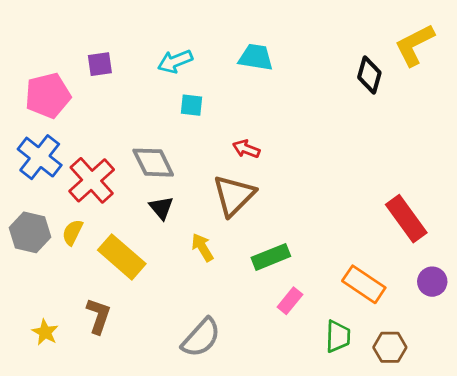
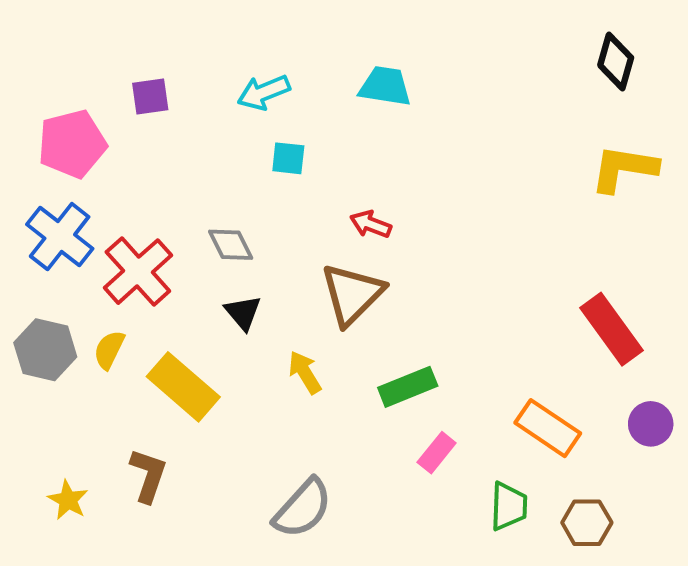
yellow L-shape: (414, 45) -> (624, 169), moved, turned 36
black diamond: (369, 75) -> (616, 61), moved
gray diamond: (153, 163) -> (231, 245), size x0.7

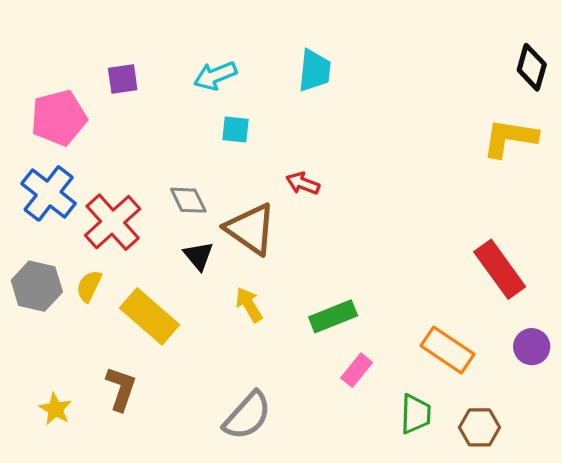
black diamond: (616, 61) -> (532, 67), moved
cyan trapezoid: (385, 86) -> (315, 71), turned 87
brown triangle: (352, 294) -> (251, 229), moved, turned -40

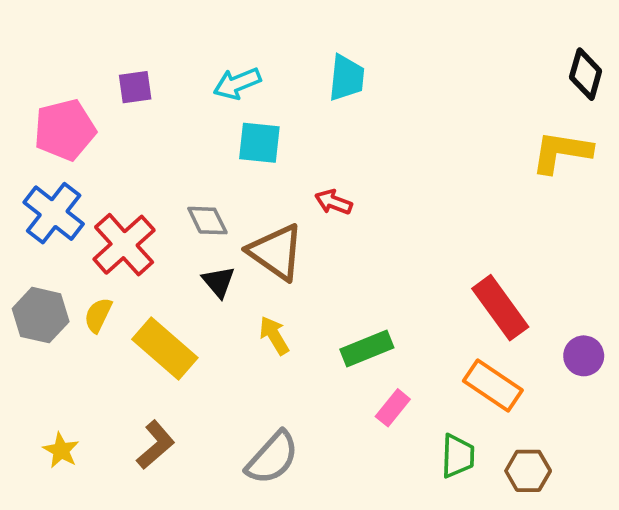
cyan square: (235, 130) -> (259, 143), size x1.4
red rectangle: (500, 269) -> (500, 308), moved
purple circle: (532, 347) -> (584, 356), moved
brown L-shape: (121, 389) -> (156, 445), moved, turned 30

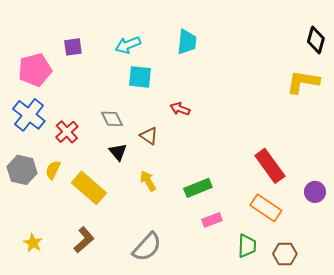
red cross: (124, 245) -> (67, 132), size x0.7
brown triangle: (276, 252) -> (149, 136), size x0.6
pink rectangle: (393, 408) -> (212, 220), turned 30

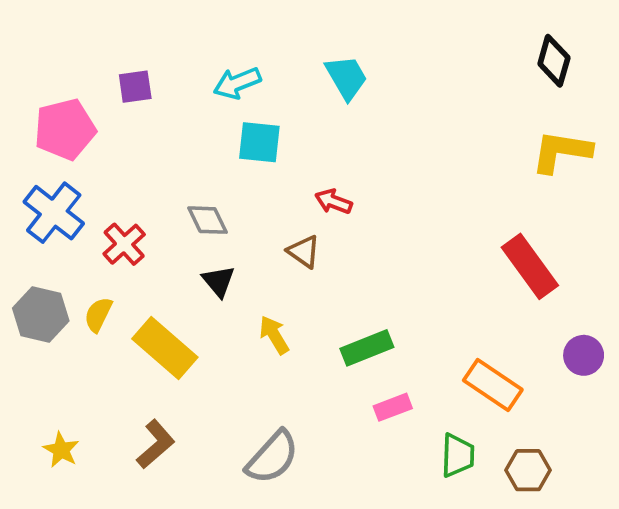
black diamond: (316, 40) -> (554, 61), moved
cyan trapezoid: (187, 42) -> (346, 77), turned -36
brown triangle: (149, 136) -> (304, 252), moved
red rectangle: (270, 166) -> (530, 266), moved

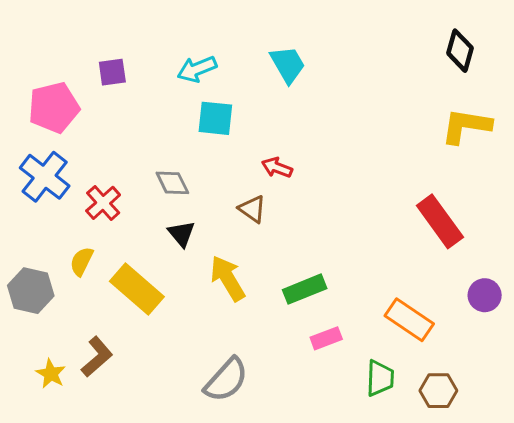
gray hexagon: (41, 315) -> (31, 291), moved
yellow arrow: (274, 335) -> (228, 278), size x1.4
brown L-shape: (156, 444) -> (97, 357), moved

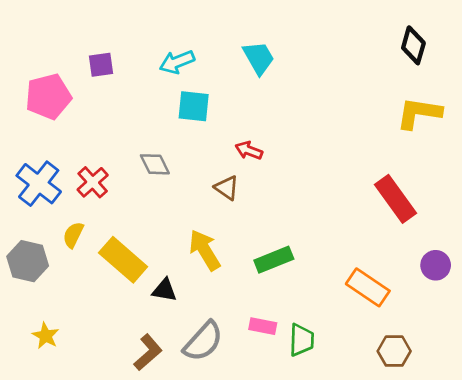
blue cross: (45, 177) -> (39, 184), moved
black triangle: (182, 234) -> (165, 290), moved, turned -40
pink rectangle: (326, 338) -> (263, 326), moved, turned 32
brown L-shape: (97, 357) -> (148, 352), moved
green trapezoid: (380, 378) -> (301, 340), moved

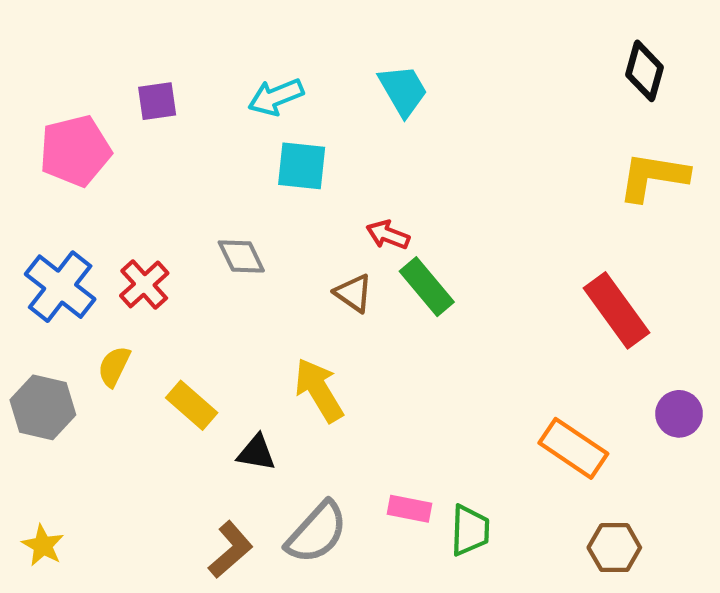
yellow rectangle: (123, 260) -> (192, 405), size x0.7
green rectangle: (274, 260) -> (427, 287), moved, turned 72
yellow star: (46, 336) -> (43, 545), moved

